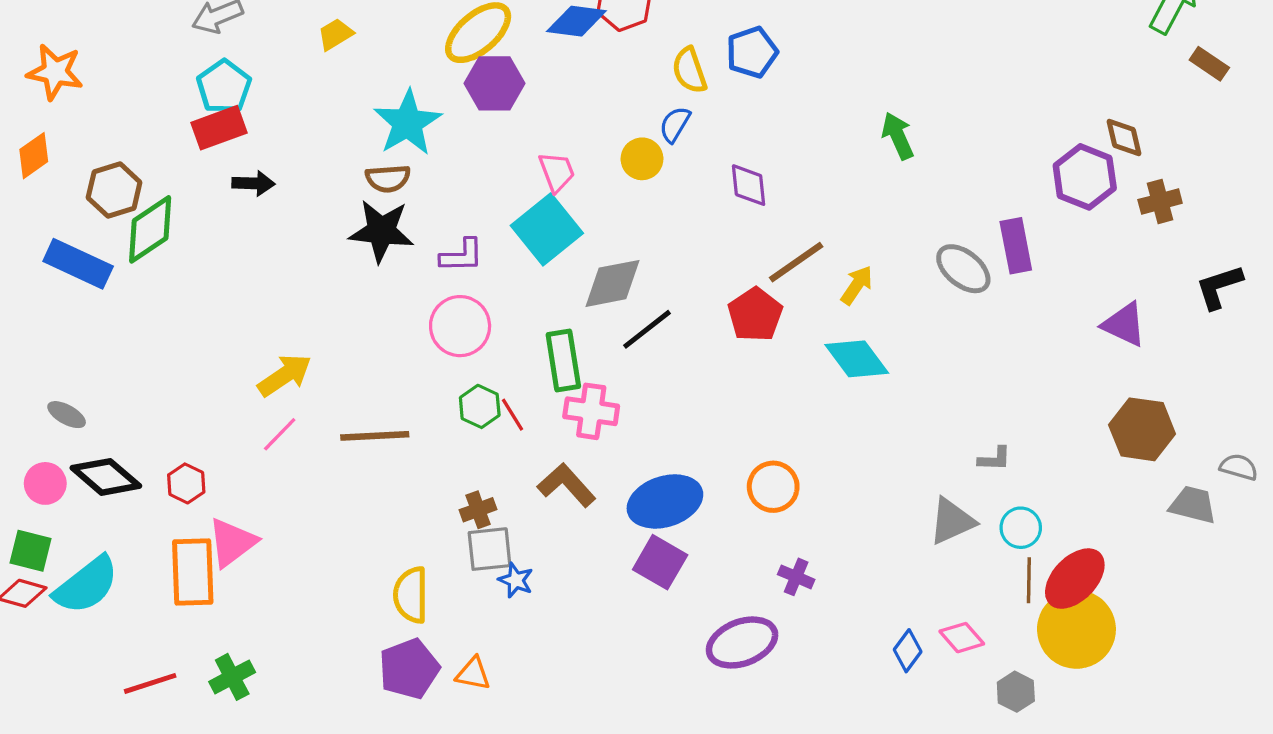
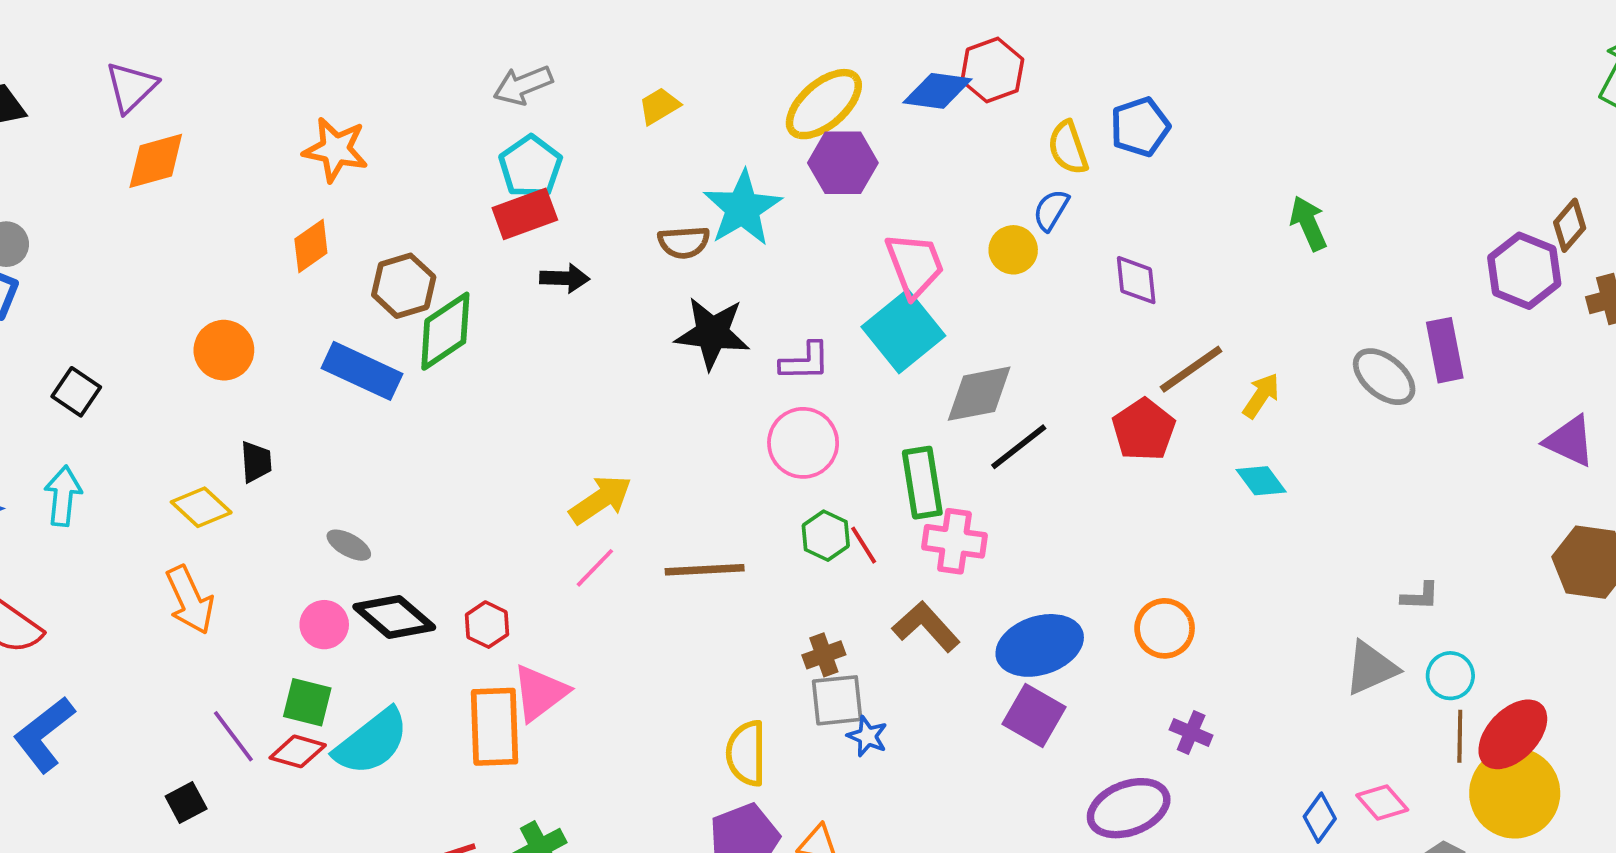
brown diamond: (1124, 138) -> (1570, 225), turned 54
pink trapezoid: (557, 172) -> (915, 265), size x1.4
brown semicircle: (388, 179) -> (684, 242), moved
cyan diamond: (857, 359) -> (1261, 481), size x0.7

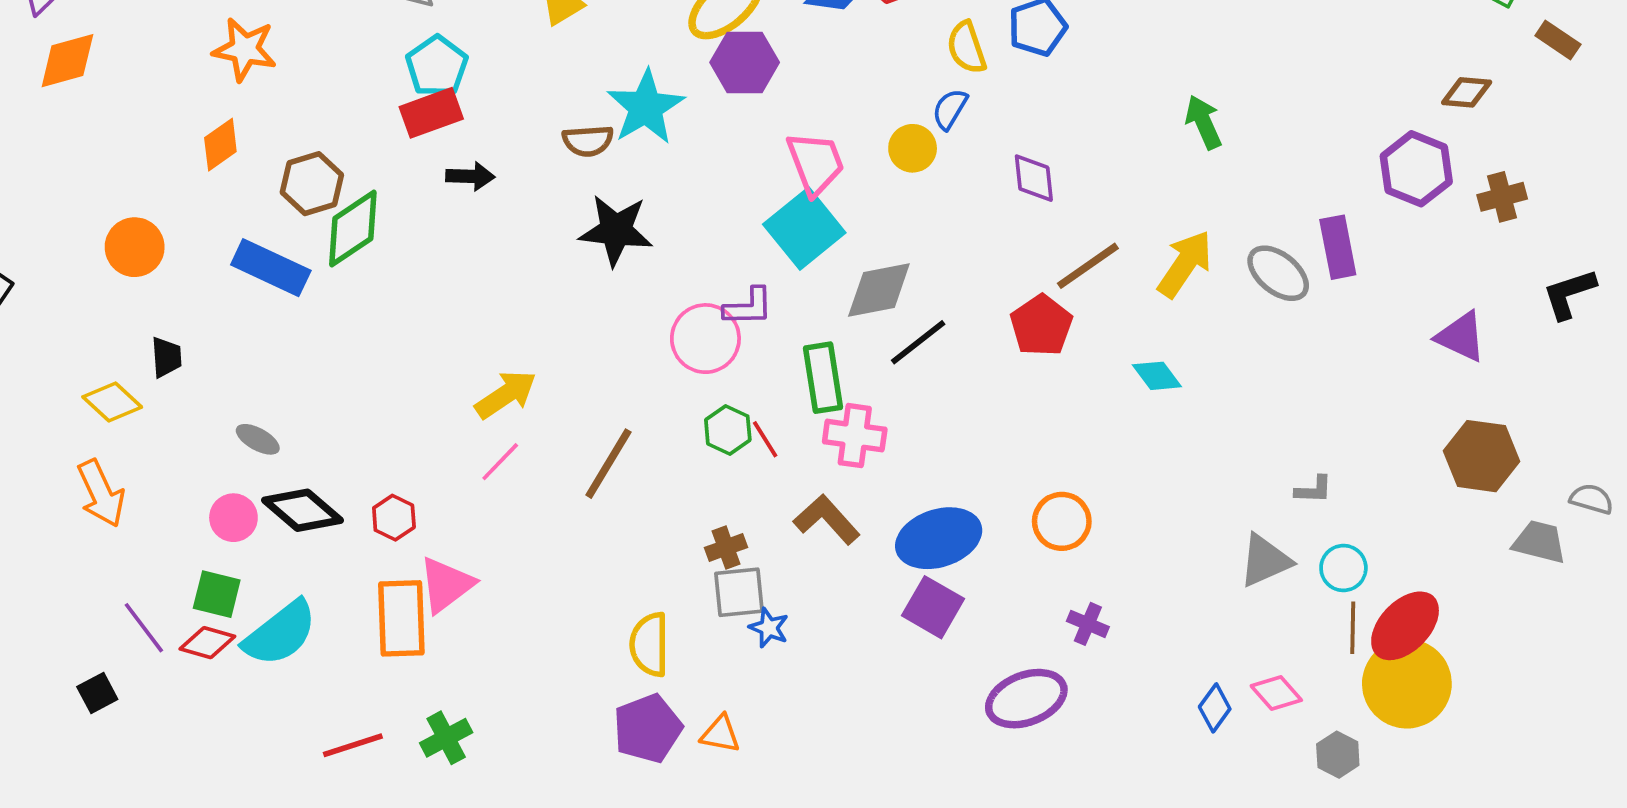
brown diamond: (1570, 225) -> (1467, 92), moved, turned 54
purple L-shape: (805, 362) -> (748, 307), moved
yellow arrow: (1261, 396) -> (1185, 264), moved, size x1.5
brown line: (705, 570) -> (608, 464), turned -56

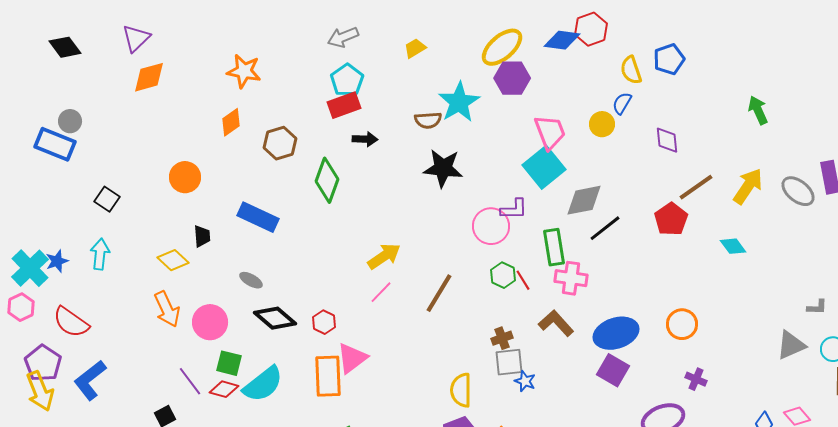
green diamond: (353, 228) -> (327, 180), moved, turned -36
blue rectangle: (271, 268) -> (258, 217), moved
pink circle: (233, 518) -> (210, 322), moved, size x1.4

